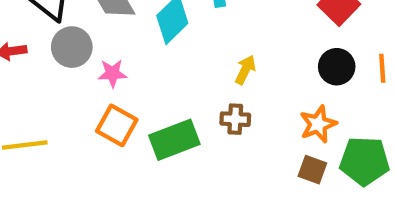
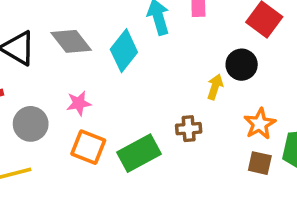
gray circle: (72, 47) -> (31, 124), moved
black circle: (337, 67) -> (242, 65), moved
yellow arrow: (245, 70) -> (215, 87), moved

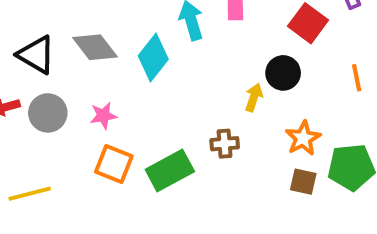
gray circle: (31, 124) -> (48, 113), moved

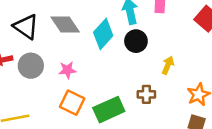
black circle: (283, 73) -> (136, 41), moved

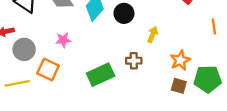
gray circle: (31, 66) -> (24, 49), moved
orange square: (72, 103) -> (48, 70), moved

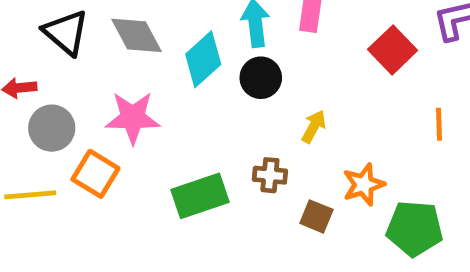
pink star: (63, 40) -> (133, 118), size x1.6
brown square: (179, 86) -> (316, 216), moved

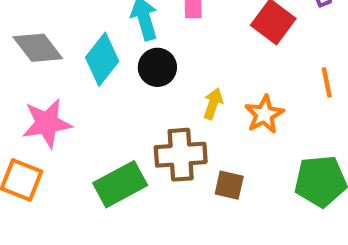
brown cross: (270, 175) -> (181, 155), size x1.6
orange star: (364, 185) -> (264, 114), moved

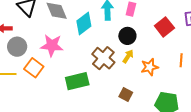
black circle: (157, 67) -> (127, 36), moved
brown cross: (181, 155) -> (103, 58), moved, turned 30

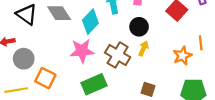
pink star: (52, 45) -> (82, 51), moved
orange star: (150, 67) -> (182, 56), moved

